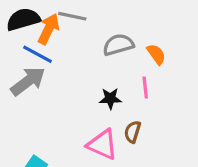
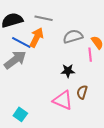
orange arrow: (49, 29) -> (36, 37), moved
pink line: (145, 87) -> (90, 55), moved

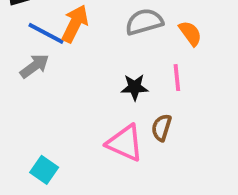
pink line: (90, 55) -> (177, 78), moved
gray arrow: (15, 60) -> (35, 66), size x0.7

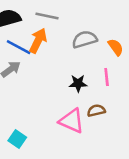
brown semicircle: (161, 128) -> (96, 111), turned 60

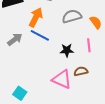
blue line: (19, 47) -> (40, 35), moved

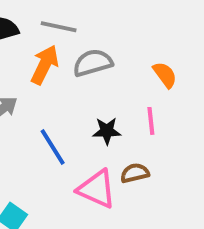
gray semicircle: (72, 16) -> (93, 63), moved
blue line: (40, 35) -> (53, 147), moved, turned 30

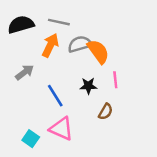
orange semicircle: (165, 75) -> (98, 51), moved, size x1.5
brown semicircle: (135, 173) -> (106, 112), turned 133
pink triangle: (97, 189) -> (61, 129), moved

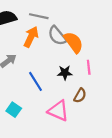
gray semicircle: (80, 44) -> (57, 36), turned -114
pink triangle: (61, 129) -> (58, 111), moved
cyan square: (31, 139) -> (14, 110), moved

